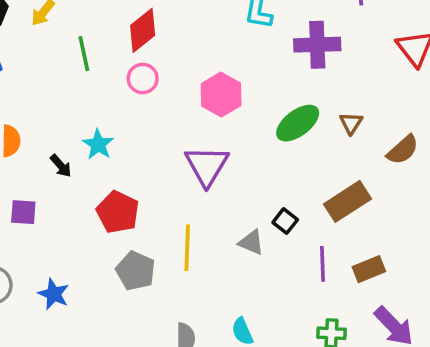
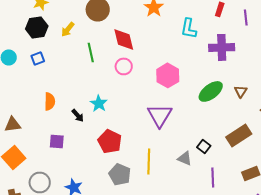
red diamond: (143, 30) -> (124, 39), turned -65
purple line: (323, 264) -> (213, 177), moved

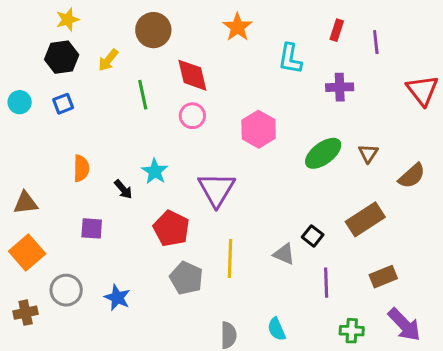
purple cross: (222, 47) -> (340, 87), size x0.7
purple triangle: (160, 115) -> (216, 189), moved

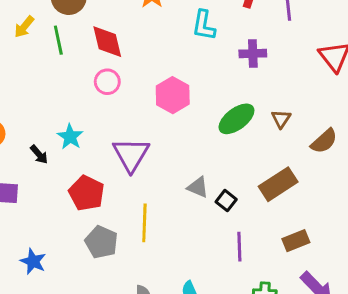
green line: (143, 95) -> (58, 40), moved
gray triangle: (284, 254) -> (198, 187), moved

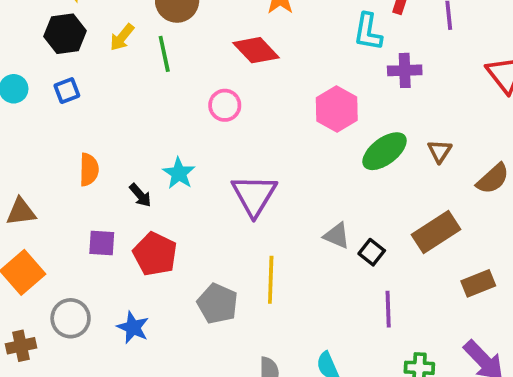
cyan L-shape: (204, 25) -> (368, 32), moved
red diamond: (107, 42) -> (256, 50), moved, turned -30
pink hexagon: (173, 95) -> (337, 109), moved
red pentagon: (87, 193) -> (155, 254), moved
brown rectangle: (296, 241) -> (478, 283), moved

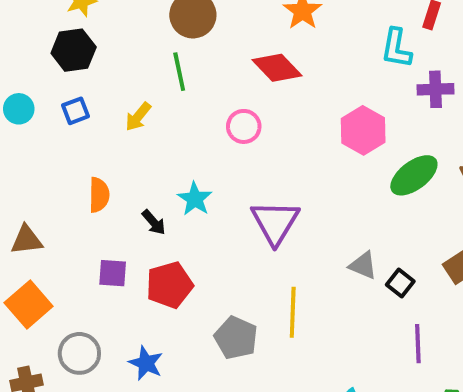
yellow arrow: (122, 37) -> (138, 117), moved
red pentagon: (155, 254) -> (169, 285), turned 30

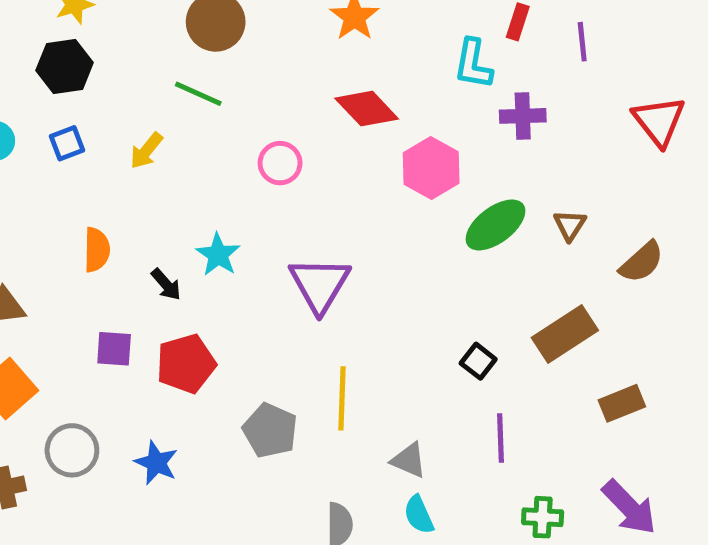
red diamond: (277, 68) -> (367, 109), moved
green line: (179, 72) -> (198, 94), turned -54
gray triangle: (363, 265) -> (409, 460), moved

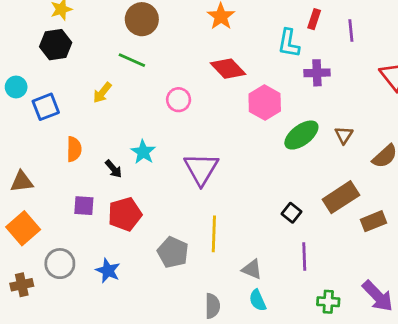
blue square: (67, 143) -> (46, 107), moved, size x1.4
brown rectangle: (622, 403) -> (373, 221), moved

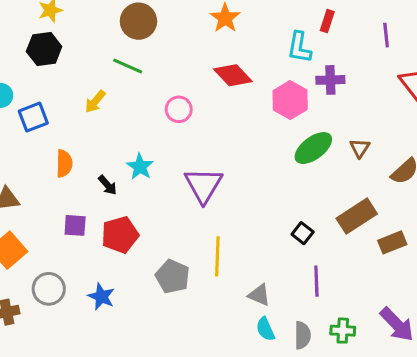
purple line: (351, 30) -> (386, 35), moved
pink hexagon: (265, 103) -> (290, 100), moved
gray semicircle: (212, 306) -> (303, 335), moved

